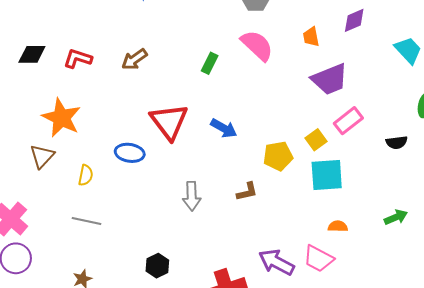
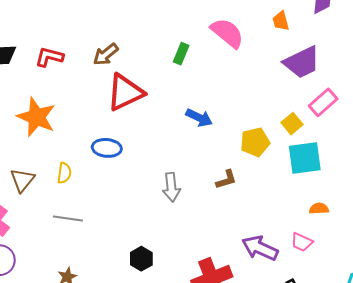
red triangle: (169, 122) -> (125, 92), moved, turned 45
brown triangle: (42, 156) -> (22, 180), moved
pink trapezoid: (318, 259) -> (302, 242), size x0.7

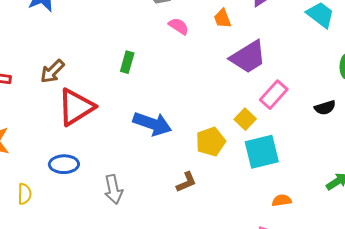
pink semicircle: (227, 33) -> (179, 26), moved, size x0.6
blue arrow: (199, 118) -> (152, 124), size x1.4
gray arrow: (171, 187) -> (113, 189), moved

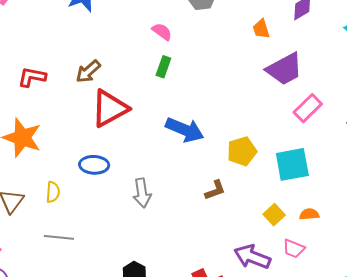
pink semicircle: (179, 26) -> (162, 32), moved
yellow square: (245, 119) -> (274, 215), moved

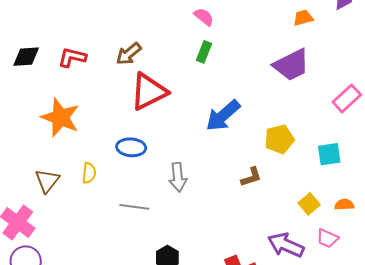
orange trapezoid: (261, 29) -> (303, 18), turned 90
purple trapezoid: (284, 69) -> (291, 65), moved
blue arrow: (185, 130) -> (223, 116), turned 114
cyan square: (292, 164) -> (329, 154), size x0.7
gray line: (59, 237) -> (134, 207), moved

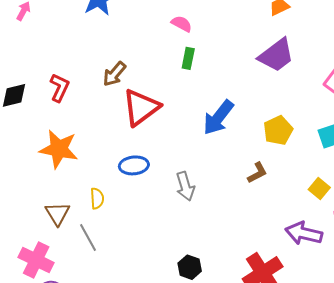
red L-shape: (72, 57) -> (59, 88), turned 112
gray line: (134, 207) -> (88, 238), moved, turned 64

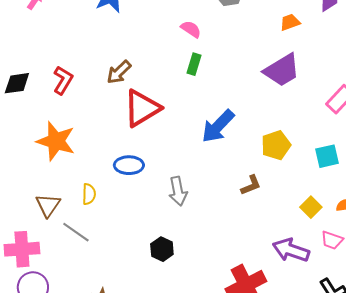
gray line: (88, 238) -> (76, 232), turned -32
pink cross: (36, 260) -> (22, 249), turned -36
black hexagon: (190, 267) -> (162, 249), moved

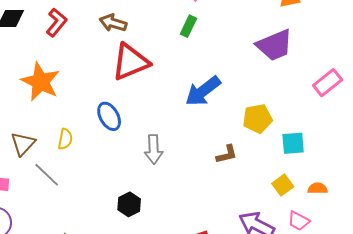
brown arrow: (119, 72) -> (113, 23), turned 52
cyan square: (327, 156) -> (293, 143), moved
blue ellipse: (129, 165) -> (109, 116), turned 52

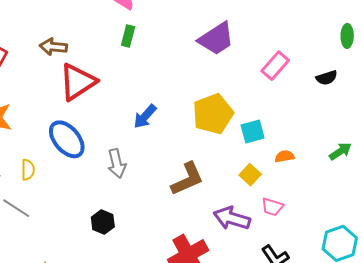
blue arrow: (203, 91) -> (145, 116), moved, size x0.7
blue ellipse: (109, 116) -> (67, 139), size x1.4
yellow pentagon: (257, 119) -> (213, 114), size x1.4
brown L-shape: (227, 154) -> (187, 179), moved, size x1.6
orange semicircle: (318, 188) -> (285, 156), moved

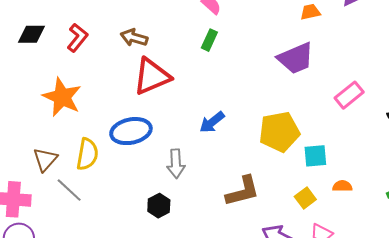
blue ellipse: (67, 139) -> (131, 131), turned -72
yellow semicircle: (28, 170) -> (87, 154), size x1.5
black hexagon: (103, 222) -> (159, 206), moved

